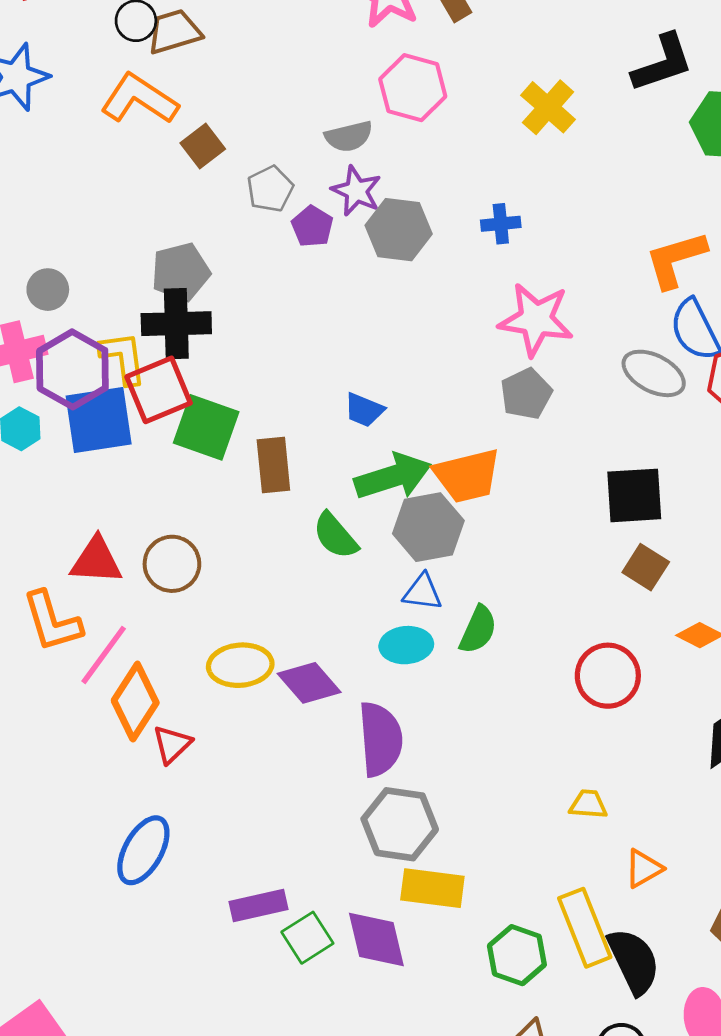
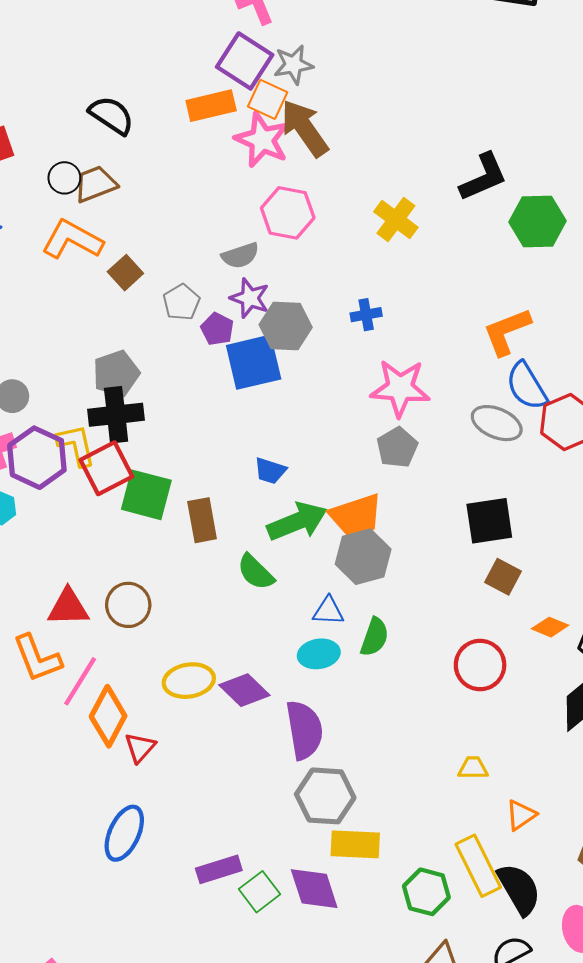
blue square: (99, 420) -> (254, 362), moved
gray hexagon: (428, 527) -> (363, 557), moved

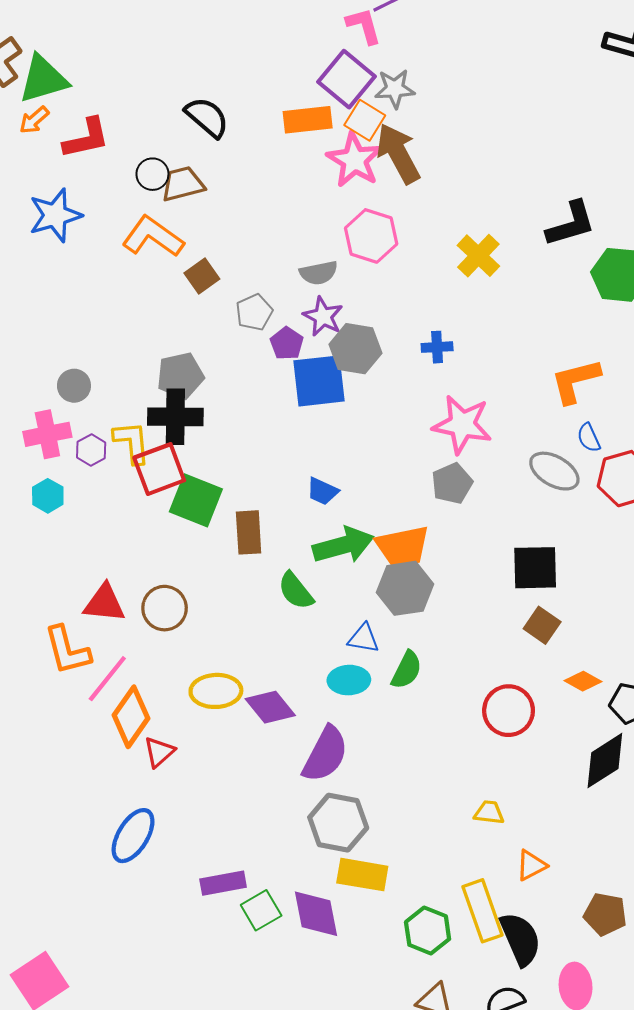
blue semicircle: (527, 386) -> (589, 438), size x0.6
purple hexagon: (37, 458) -> (91, 450), size x0.5
purple semicircle: (304, 730) -> (325, 754), turned 30

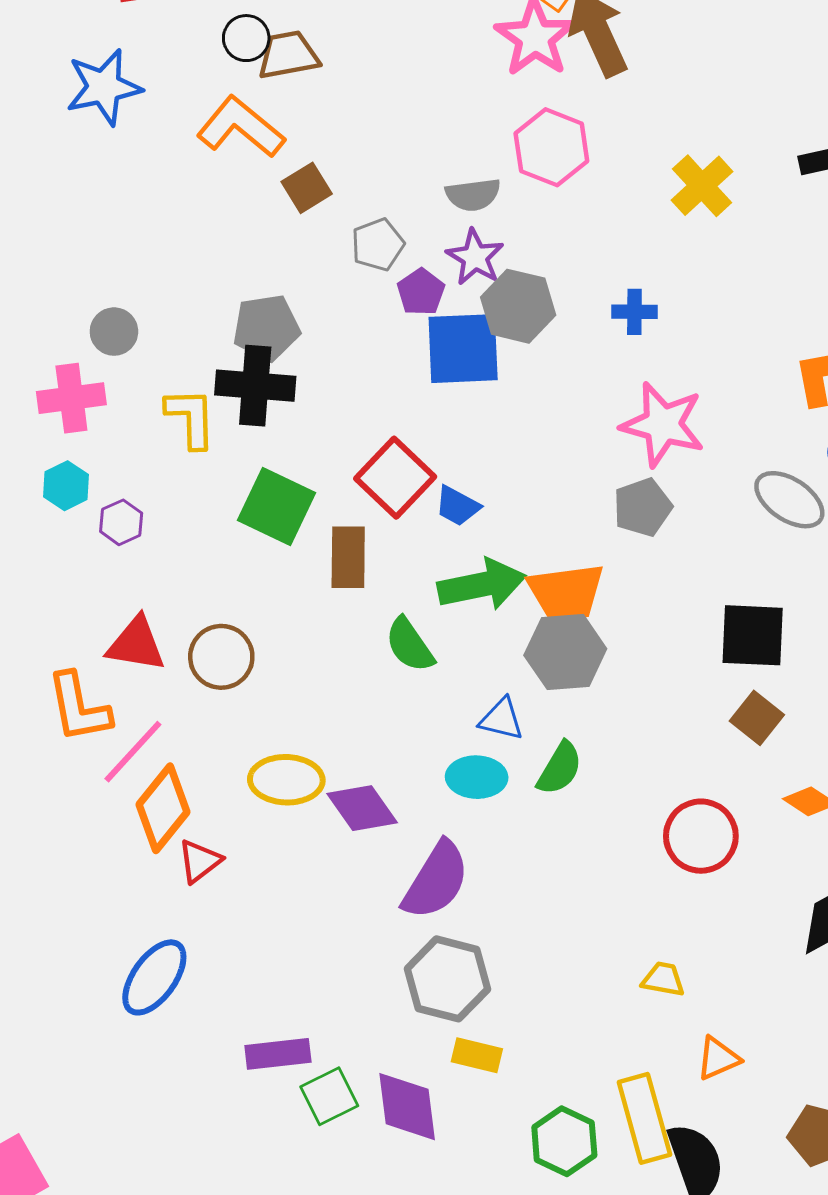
purple hexagon: (91, 450) -> (121, 522), moved
red square: (159, 469) -> (395, 478), moved, turned -30
yellow rectangle: (362, 875) -> (477, 1055), size x0.7

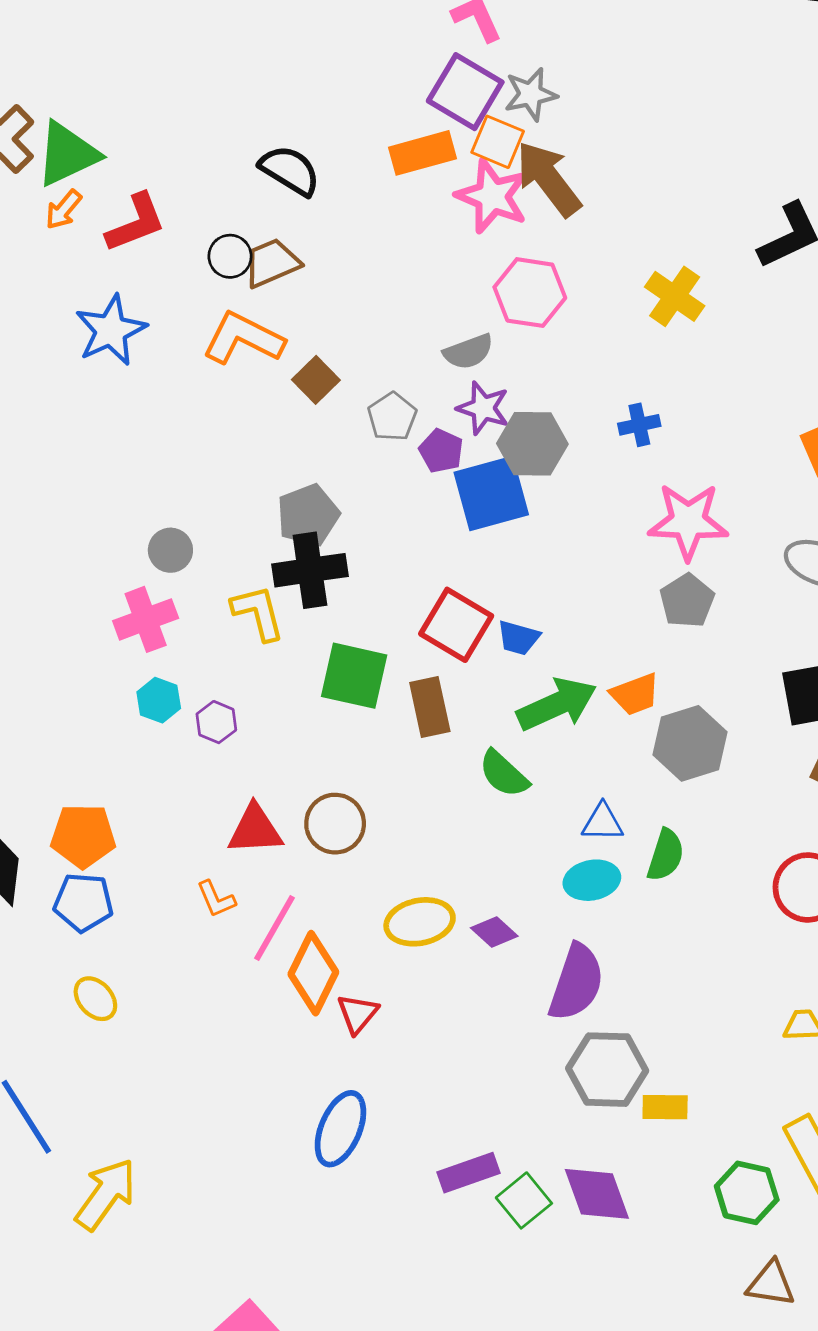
orange trapezoid: (566, 593) -> (635, 694), size x0.7
gray hexagon: (565, 652) -> (690, 743), moved
orange L-shape: (79, 707) -> (216, 899), size x0.6
purple diamond: (362, 808) -> (494, 932), size x0.7
yellow rectangle: (477, 1055) -> (665, 1107), moved

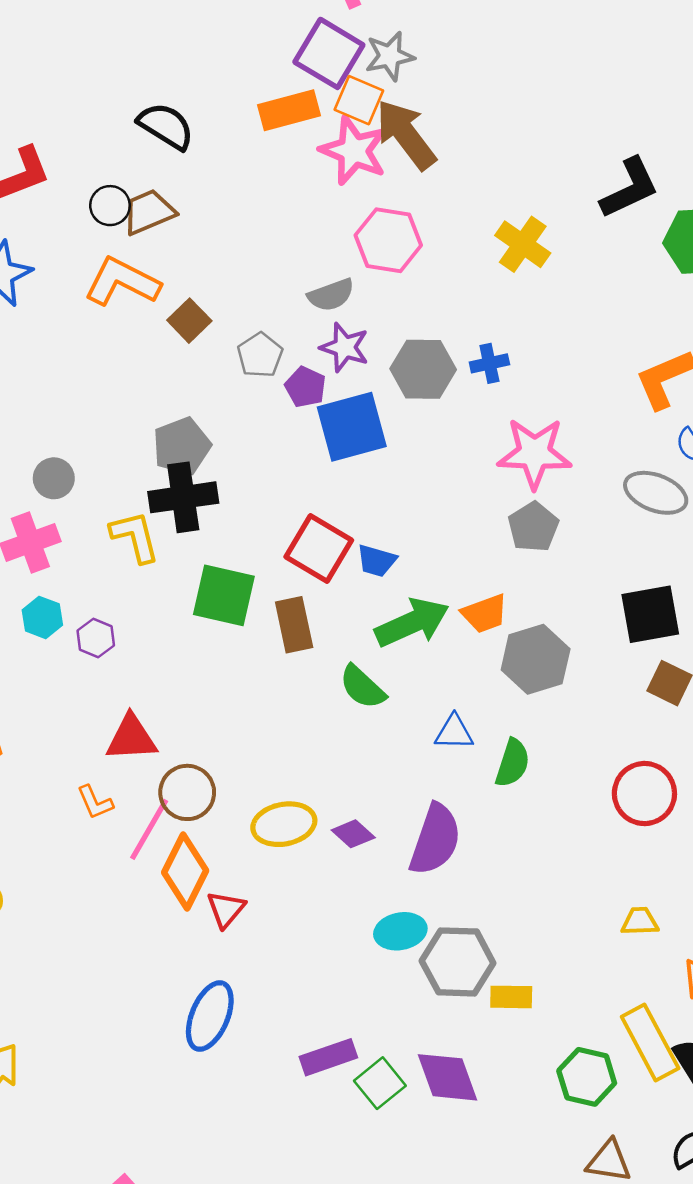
gray hexagon: (532, 444) -> (423, 369), moved
brown circle: (335, 824) -> (187, 792), moved
cyan ellipse: (592, 880) -> (400, 931), moved
purple semicircle: (576, 982) -> (435, 840), moved

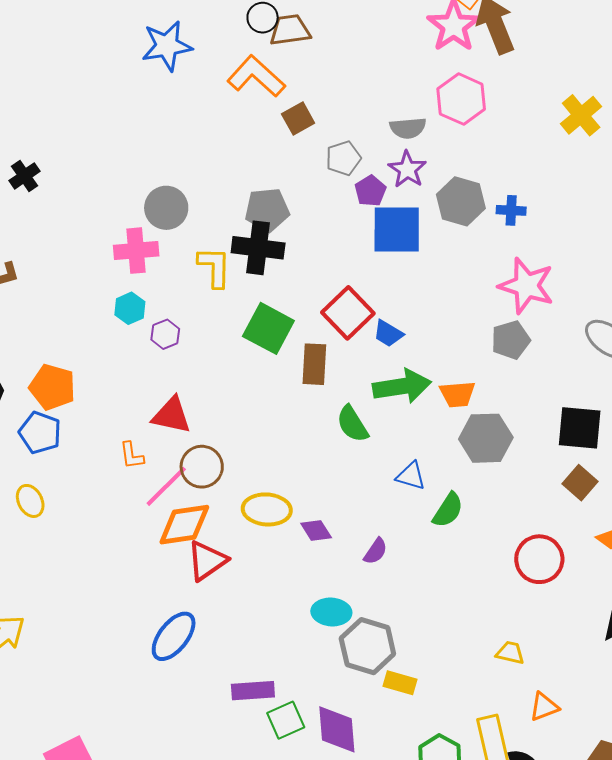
yellow cross: (523, 244) -> (581, 115), moved
gray circle: (54, 478) -> (166, 208), size x1.4
purple semicircle: (435, 840) -> (376, 551), size x0.5
orange diamond: (185, 872) -> (184, 525), turned 40
red triangle: (226, 909) -> (207, 561), size x1.4

